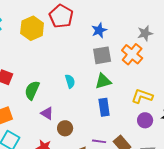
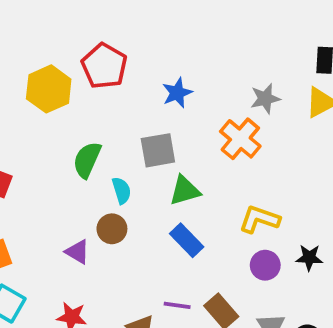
gray square: (102, 55) -> (158, 150), moved
green semicircle: (32, 90) -> (87, 160), moved
blue rectangle: (104, 107) -> (187, 240), turned -36
brown circle: (65, 128) -> (112, 229), moved

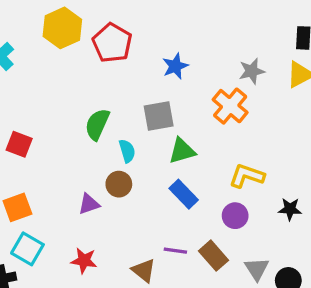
yellow hexagon: (49, 89) -> (62, 28), moved
purple triangle: (77, 252) -> (89, 204), turned -50
purple circle: (265, 265) -> (235, 216), moved

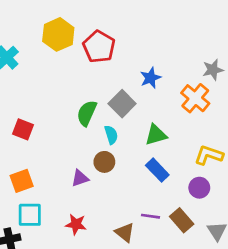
blue star: (175, 66) -> (150, 78), moved
gray square: (159, 116) -> (122, 104), moved, turned -35
cyan square: (27, 249) -> (30, 215), turned -30

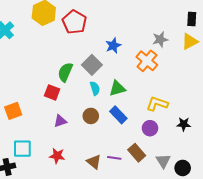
red square: (23, 129) -> (52, 92), moved
cyan semicircle: (111, 135) -> (95, 88), moved
brown circle: (104, 162) -> (91, 116), moved
orange square: (22, 181) -> (13, 111), moved
purple line: (150, 216) -> (114, 158), moved

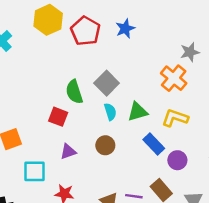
blue star: (113, 46) -> (125, 28), moved
green semicircle: (65, 72) -> (74, 92), turned -42
yellow L-shape: (157, 104) -> (175, 118), moved
blue rectangle: (118, 115) -> (154, 144), moved
cyan square: (22, 149) -> (34, 171), moved

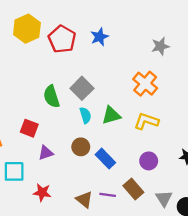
gray star: (190, 52) -> (160, 46), moved
red square: (58, 117) -> (29, 128), moved
blue rectangle: (154, 144) -> (105, 159), moved

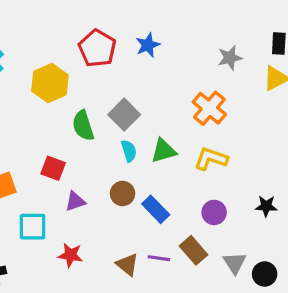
yellow hexagon: (27, 29) -> (50, 83), moved

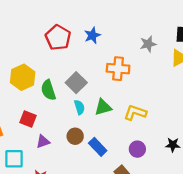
yellow hexagon: (50, 83) -> (23, 77), moved
orange cross: (209, 108) -> (118, 69), moved, turned -35

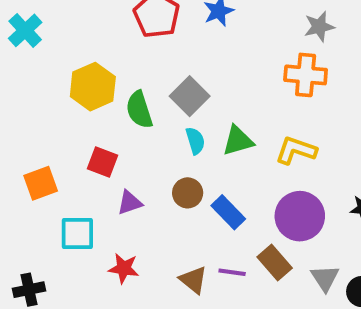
orange cross: (118, 69) -> (306, 75), moved
purple circle: (137, 149) -> (300, 216), size x1.6

